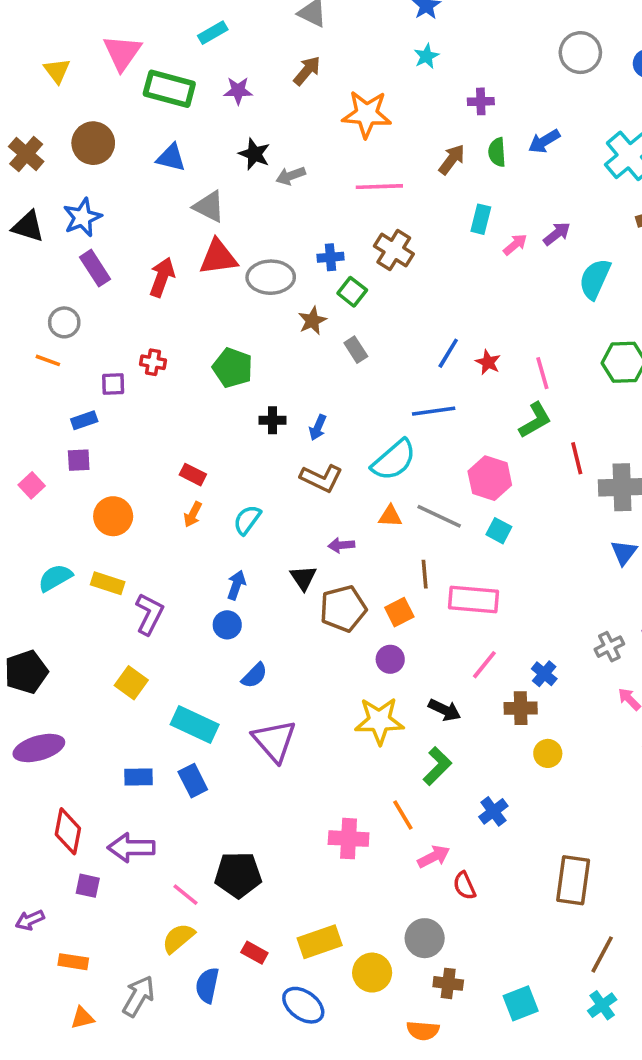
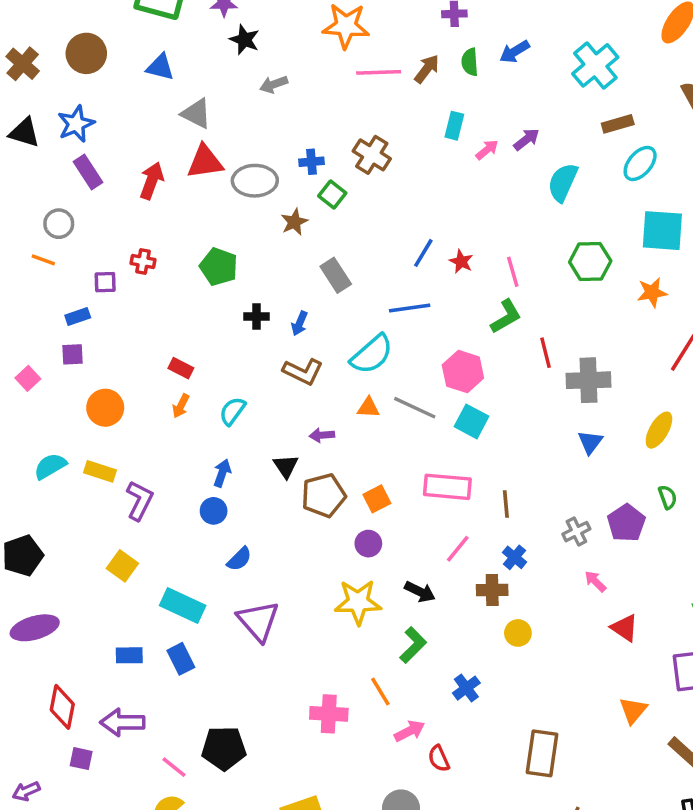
black star: (254, 154) -> (244, 40), moved
pink line: (379, 187) -> (379, 72), moved
gray rectangle: (356, 350) -> (336, 275), moved, size x1.4
cyan square: (499, 531) -> (472, 421), size x1.4
brown line: (425, 574) -> (506, 504), moved

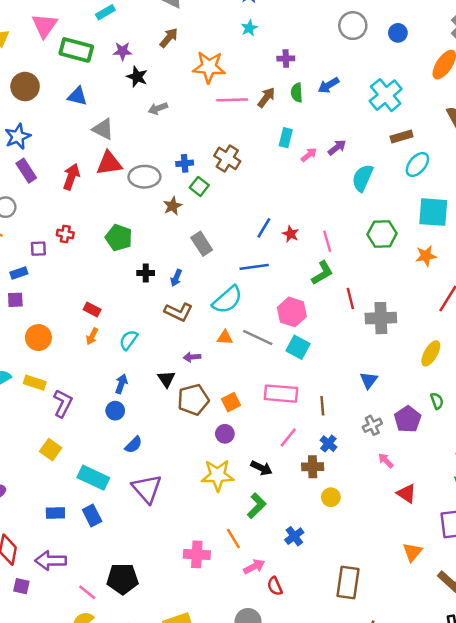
blue triangle: (590, 442) -> (369, 380), moved

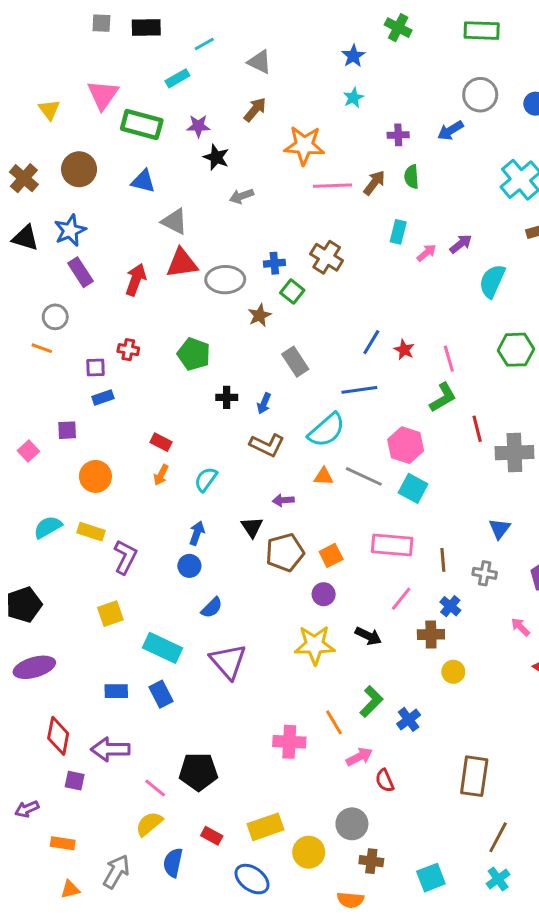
blue arrow: (328, 85) -> (450, 130), moved
blue rectangle: (19, 273) -> (103, 397), moved
gray cross: (372, 425) -> (485, 573), moved, turned 36
yellow square: (51, 450) -> (110, 614), turned 35
green L-shape: (257, 506) -> (371, 702), moved

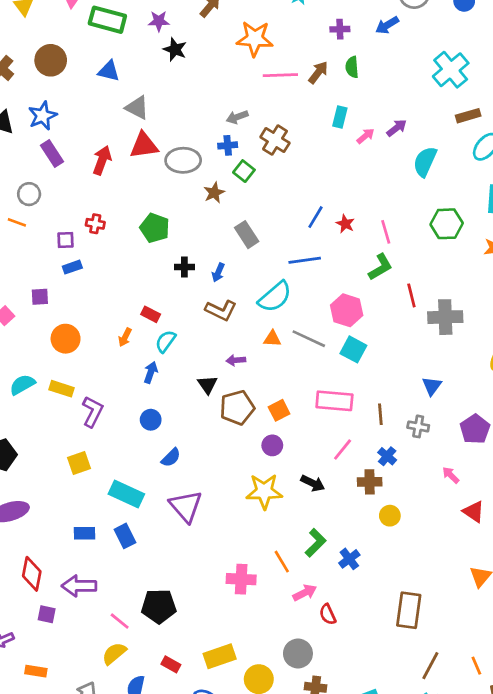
gray arrow: (242, 196) -> (237, 117), moved
red rectangle: (161, 442) -> (151, 314), moved
blue arrow: (197, 533) -> (151, 372), moved

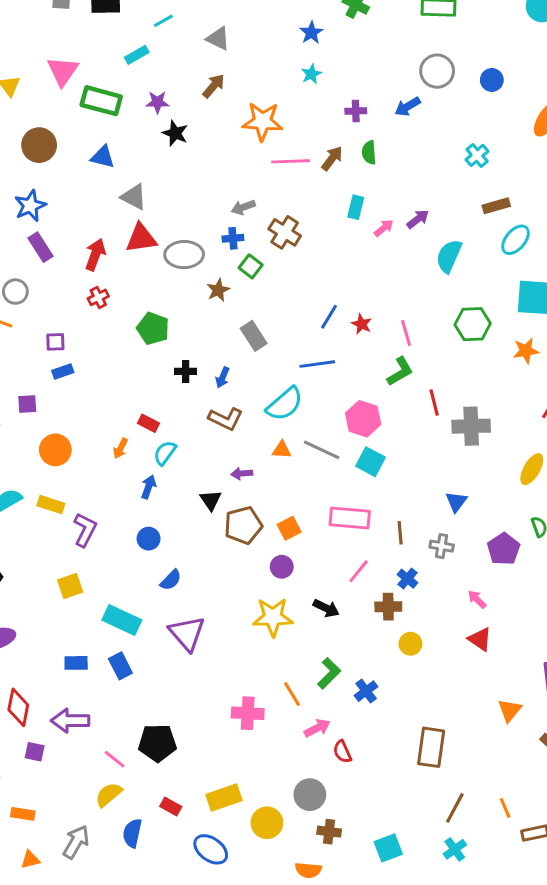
cyan cross: (451, 70) -> (477, 155), size x0.6
red cross: (95, 224) -> (98, 297), moved, turned -36
red triangle: (474, 512) -> (480, 639), moved

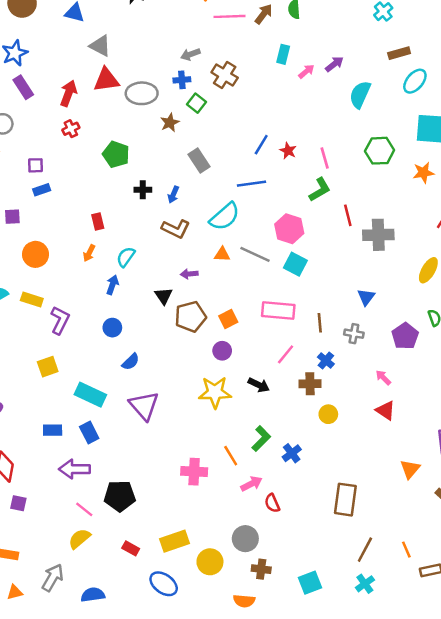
red rectangle: (149, 423) -> (98, 221), moved, turned 49
purple arrow: (70, 721) -> (75, 469), moved
blue semicircle: (132, 833) -> (93, 595), moved, turned 70

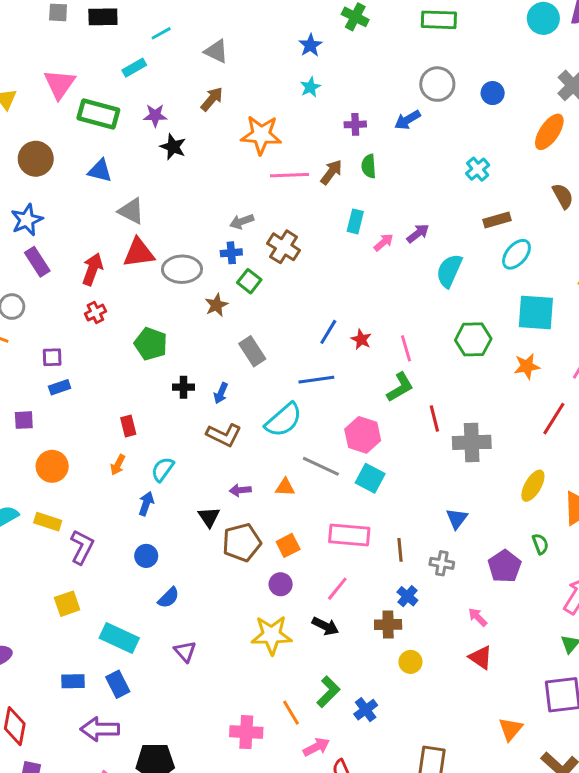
orange triangle: (222, 254) -> (285, 487), moved
pink line: (286, 354) -> (337, 589), moved
purple triangle: (144, 406) -> (185, 651), size x0.6

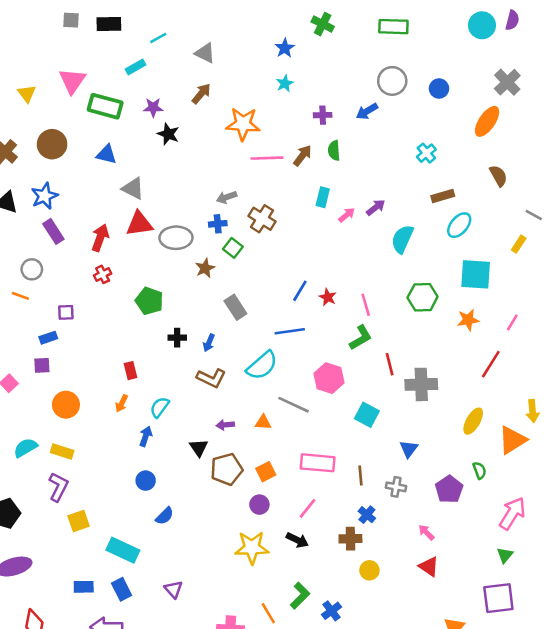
blue rectangle: (60, 387) -> (48, 338), moved
cyan square: (370, 478) -> (367, 415), moved
purple L-shape: (82, 547) -> (58, 487), moved
purple triangle: (185, 651) -> (173, 589), moved

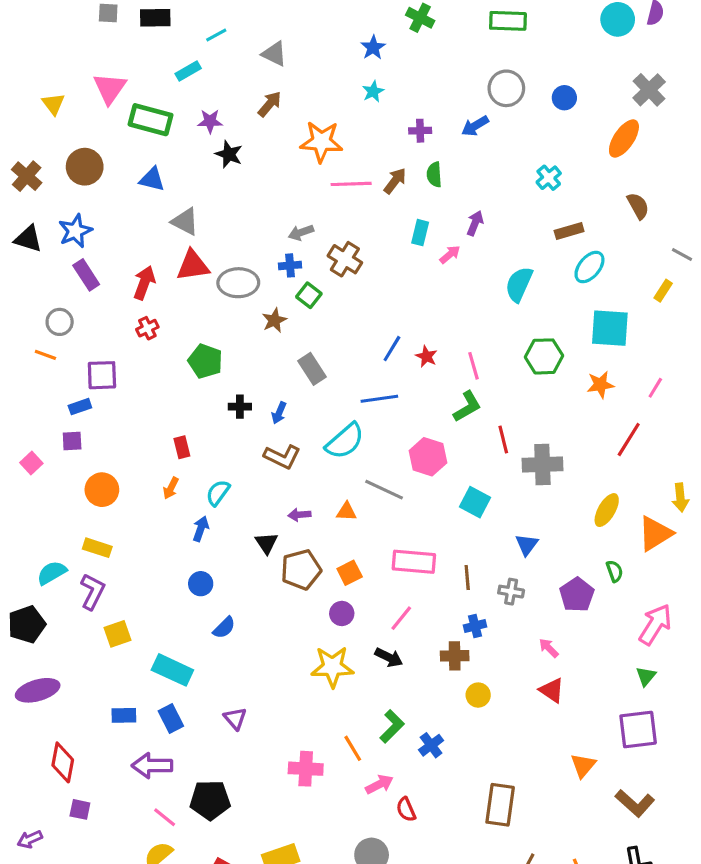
purple arrow: (376, 207) -> (475, 223), moved, turned -30
purple square: (66, 312) -> (102, 375), size x1.5
cyan semicircle: (25, 448) -> (52, 573), moved
blue cross: (367, 515) -> (475, 626), turned 36

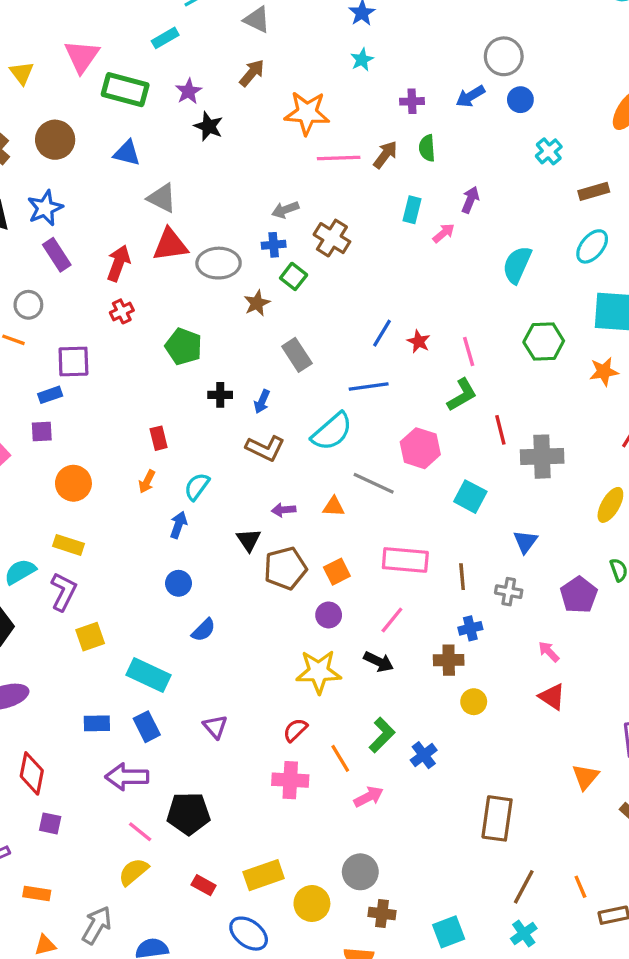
blue circle: (564, 98) -> (520, 100), moved
purple star: (210, 121) -> (189, 91), turned -30
brown rectangle: (569, 231) -> (594, 191), moved
red semicircle: (406, 809) -> (295, 730), moved, turned 70

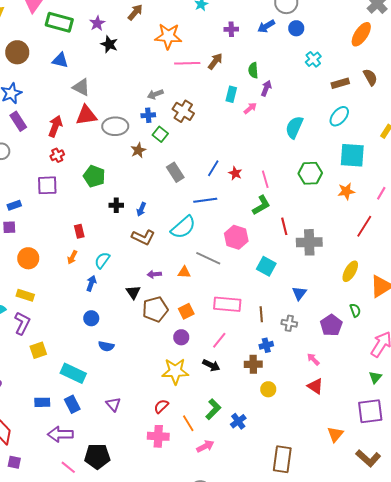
green semicircle: (427, 148) -> (253, 70), moved
gray rectangle: (297, 355) -> (175, 172), moved
purple square: (73, 361) -> (47, 185), moved
blue semicircle: (204, 630) -> (106, 346), turned 56

